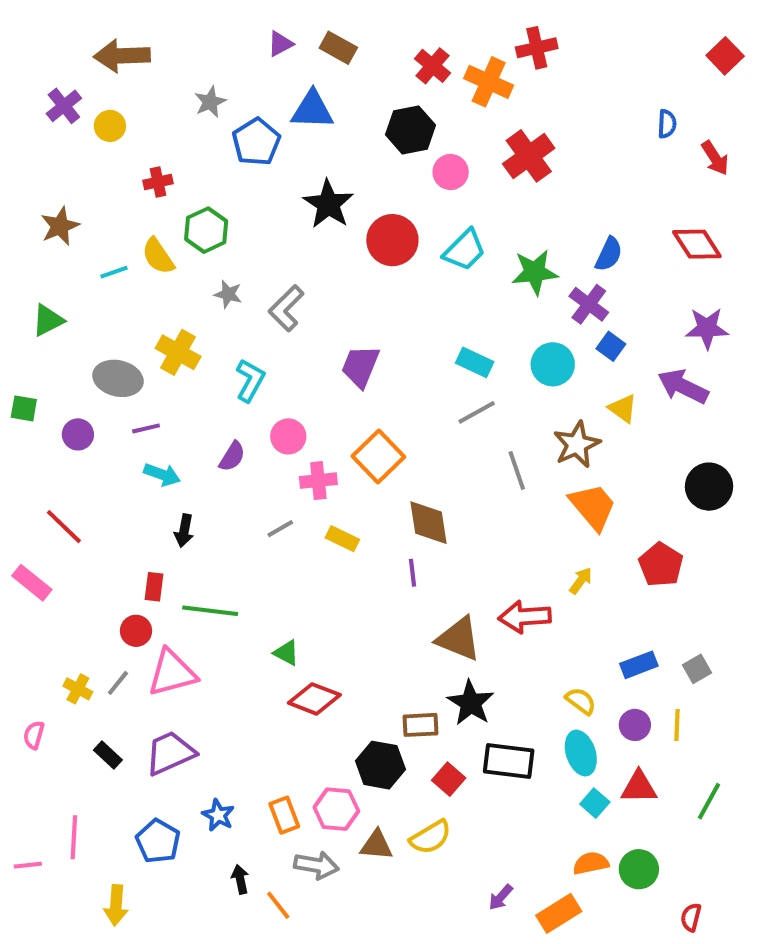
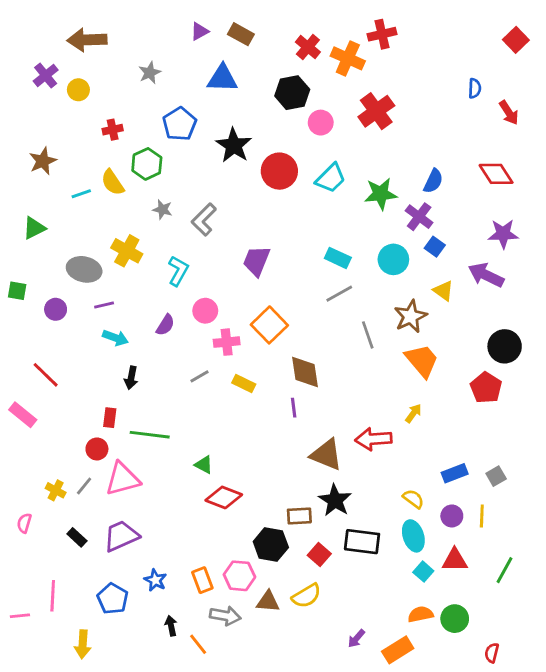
blue pentagon: (256, 142) -> (180, 124), moved
red pentagon: (661, 565) -> (486, 388), moved

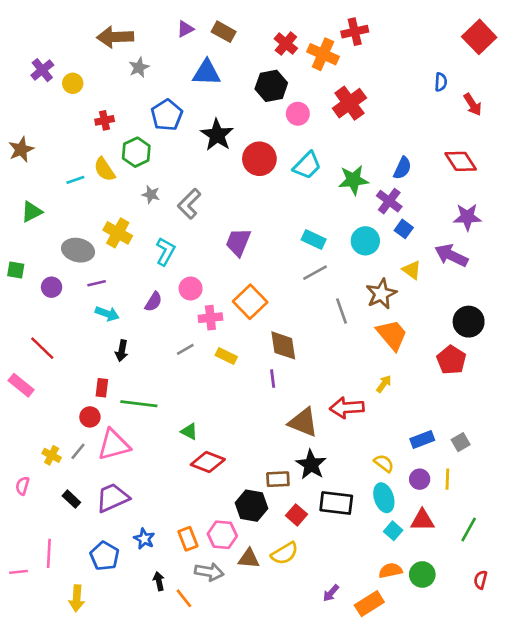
brown arrow: (87, 40) -> (115, 37), moved
red square: (516, 40) -> (479, 37), size x1.4
brown star: (43, 161) -> (21, 149), moved
red semicircle: (492, 653) -> (481, 580), moved

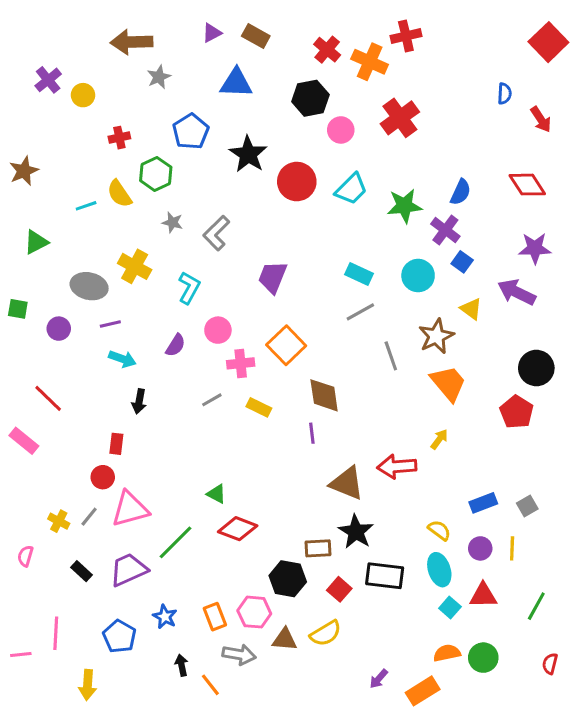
green line: (139, 404) -> (175, 542), moved, turned -52

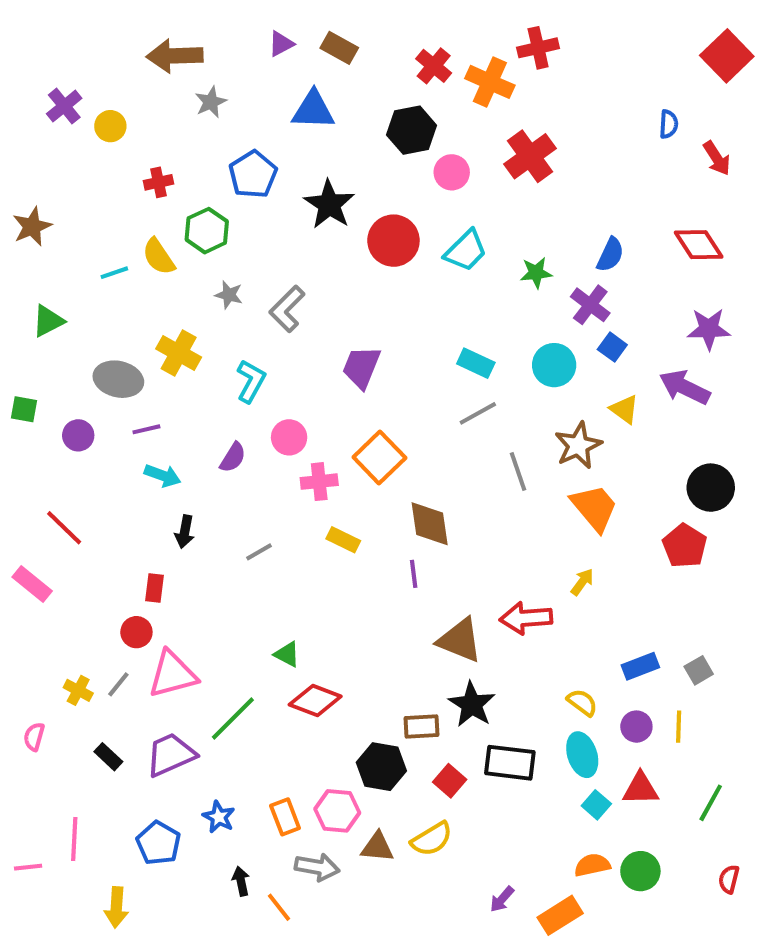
green star: (404, 206) -> (536, 273), size x0.7
gray line: (212, 400) -> (259, 552), moved

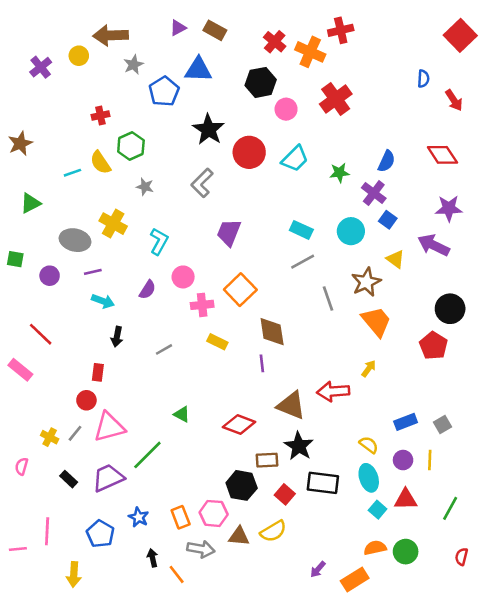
yellow circle: (110, 126) -> (79, 56), moved
blue pentagon: (253, 174) -> (164, 91), moved
gray L-shape: (287, 309) -> (202, 183), moved
red diamond: (315, 700) -> (239, 424), moved

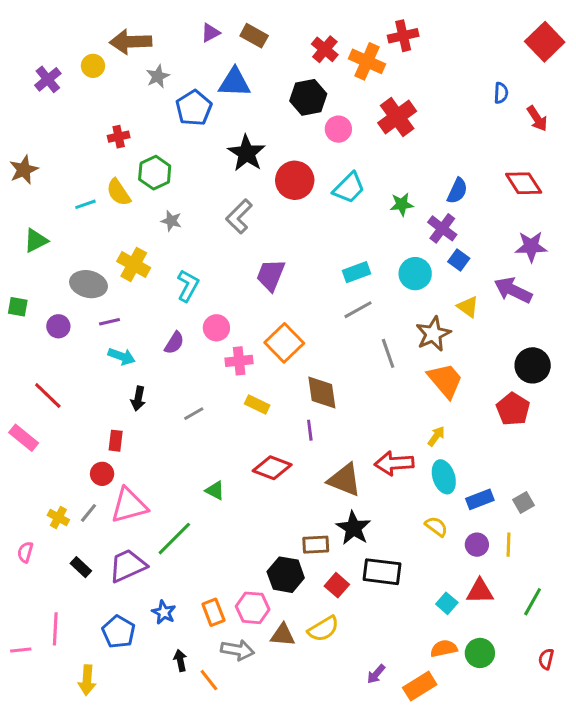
cyan rectangle: (301, 230) -> (356, 272), turned -45
red diamond: (239, 424) -> (272, 468), moved
cyan ellipse: (369, 478) -> (444, 477), moved

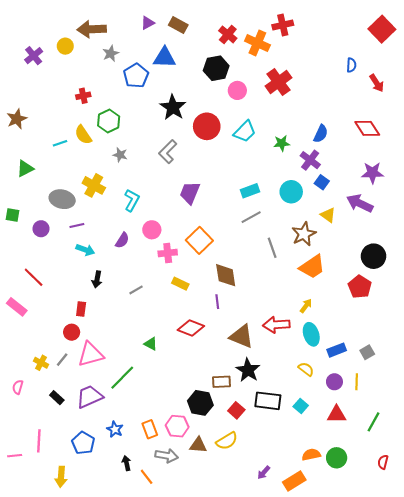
orange trapezoid: (445, 380) -> (312, 267), turned 96
cyan square: (447, 603) -> (301, 406), moved

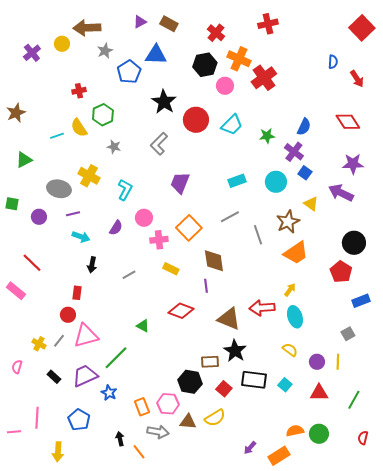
orange cross: (257, 43) -> (239, 59), moved
gray line: (251, 217) -> (230, 217), moved
blue rectangle: (337, 350) -> (361, 301), moved
blue star: (115, 429) -> (109, 393), moved

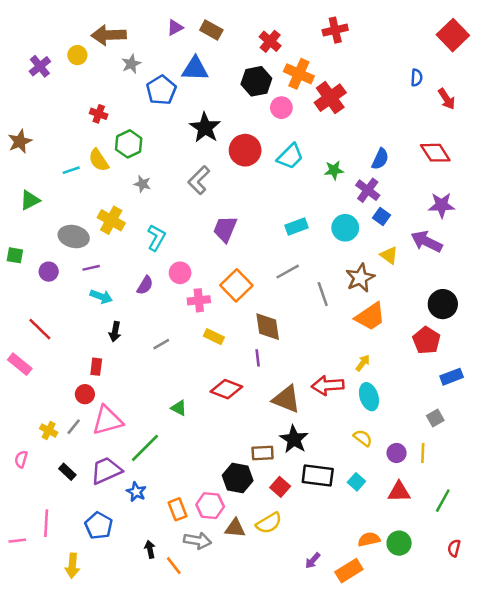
red cross: (79, 91) -> (99, 114), turned 32

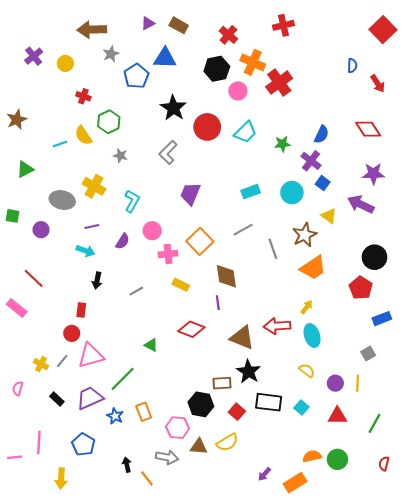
yellow circle: (77, 55) -> (65, 63), moved
purple line: (91, 268) -> (92, 226), moved
orange rectangle: (178, 509) -> (144, 412), moved

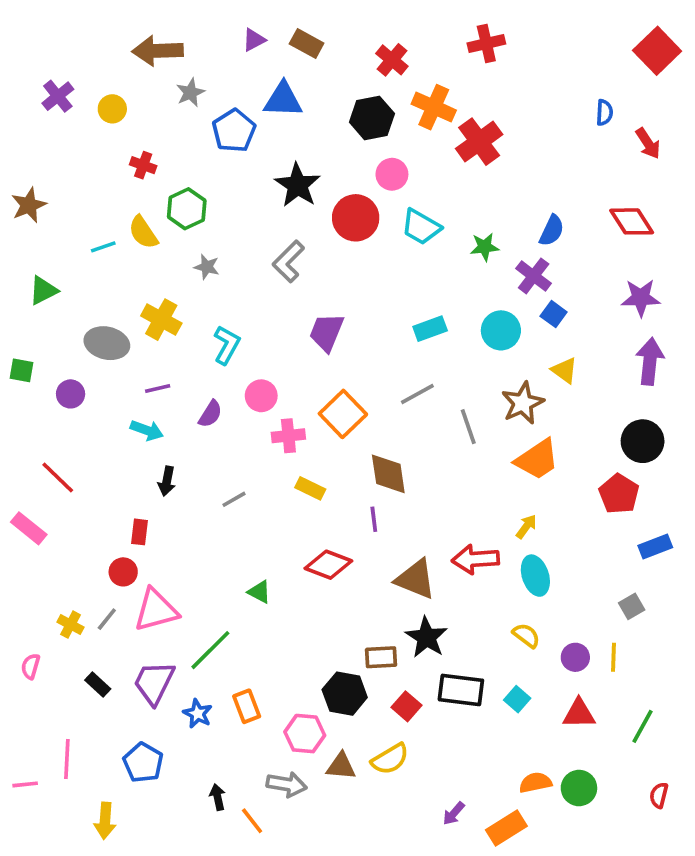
pink circle: (238, 91) -> (392, 174), moved
cyan trapezoid: (245, 132) -> (421, 227), turned 75
purple arrow: (361, 204) -> (650, 361), moved, turned 70
purple trapezoid: (90, 398) -> (154, 683), turned -40

